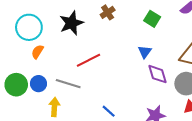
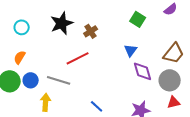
brown cross: (108, 12) -> (91, 31), moved
cyan circle: (29, 27) -> (22, 27), size x0.6
orange semicircle: (37, 52) -> (20, 57), moved

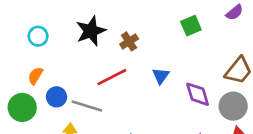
green square: (138, 19) -> (191, 26), turned 35
blue triangle: (131, 50) -> (161, 76), moved
blue circle: (31, 80) -> (56, 97), moved

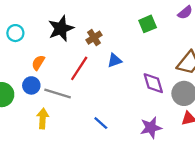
orange semicircle: (35, 76) -> (38, 63), moved
blue triangle: (161, 76) -> (114, 60), moved, turned 35
red line: (112, 77) -> (79, 68), turned -30

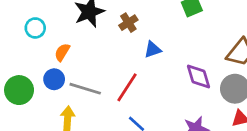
cyan circle: (15, 33) -> (35, 28), moved
red line: (79, 68) -> (127, 87), moved

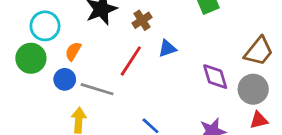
cyan circle: (35, 28) -> (45, 26), size x1.4
red line: (127, 87) -> (131, 61), moved
green circle: (19, 90) -> (31, 58), moved

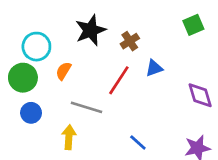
blue circle: (65, 79) -> (31, 113), moved

